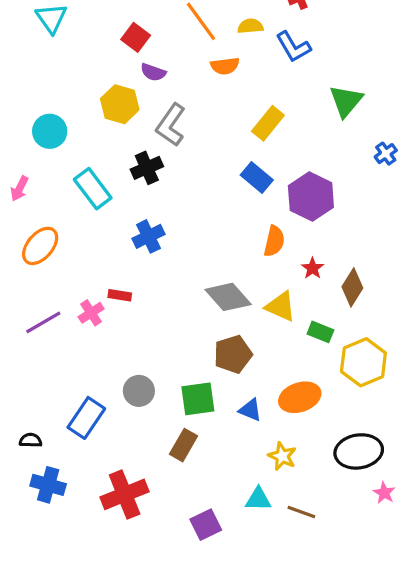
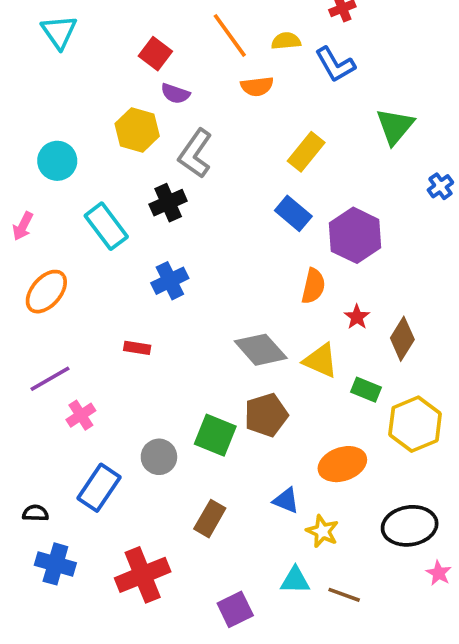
pink cross: (91, 313) -> (81, 415), moved
green square: (198, 399) -> (215, 435), moved, turned 30
blue triangle: (250, 410) -> (286, 500), moved

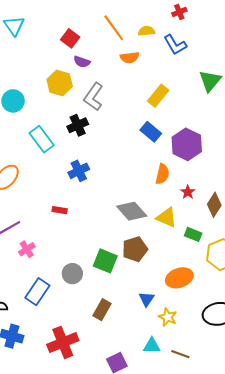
blue triangle: (286, 500) -> (146, 299), turned 42

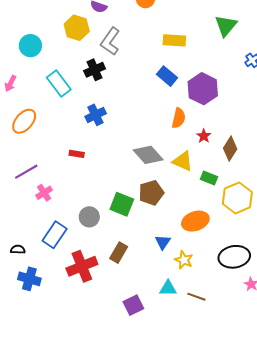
yellow rectangle: (158, 96) -> (174, 40), turned 55
red cross: (63, 342) -> (82, 266), moved

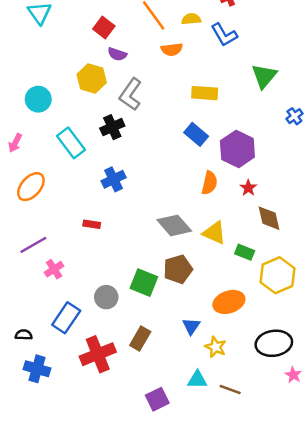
red star: (204, 136) -> (248, 188), moved
brown diamond: (230, 149) -> (269, 218), turned -45

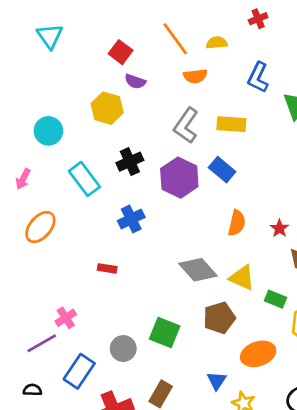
blue L-shape: (224, 35) -> (258, 77), moved, turned 56
gray L-shape: (131, 94) -> (186, 126), moved
purple hexagon: (237, 149) -> (179, 178), moved
purple line: (33, 245) -> (42, 343), moved
brown pentagon: (178, 269) -> (219, 318), moved

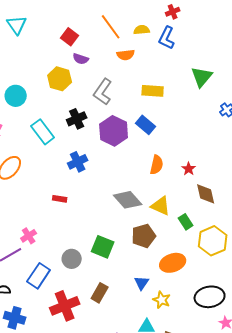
blue L-shape: (258, 77) -> (167, 38), moved
gray L-shape: (186, 126) -> (103, 92), moved
green rectangle: (275, 299) -> (186, 222), turned 35

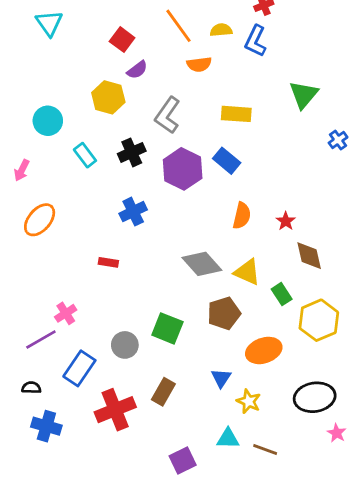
purple semicircle: (81, 59) -> (137, 70), turned -56
cyan rectangle: (43, 132) -> (85, 155), moved, size x0.7

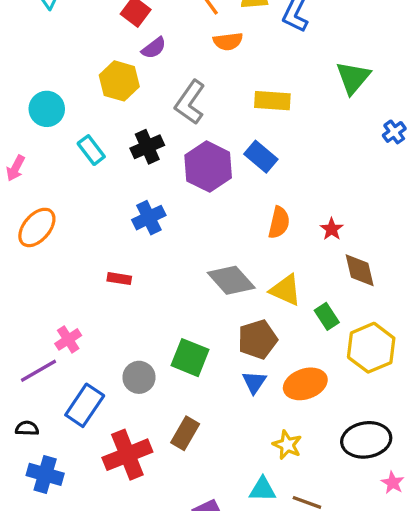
blue triangle: (221, 378) -> (254, 382), moved

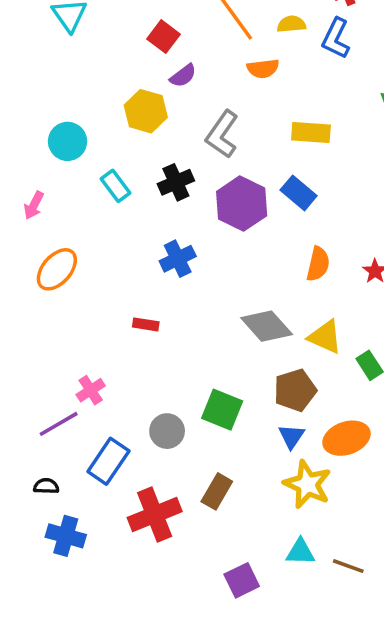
yellow star: (287, 445) -> (307, 484), moved, size x1.5

